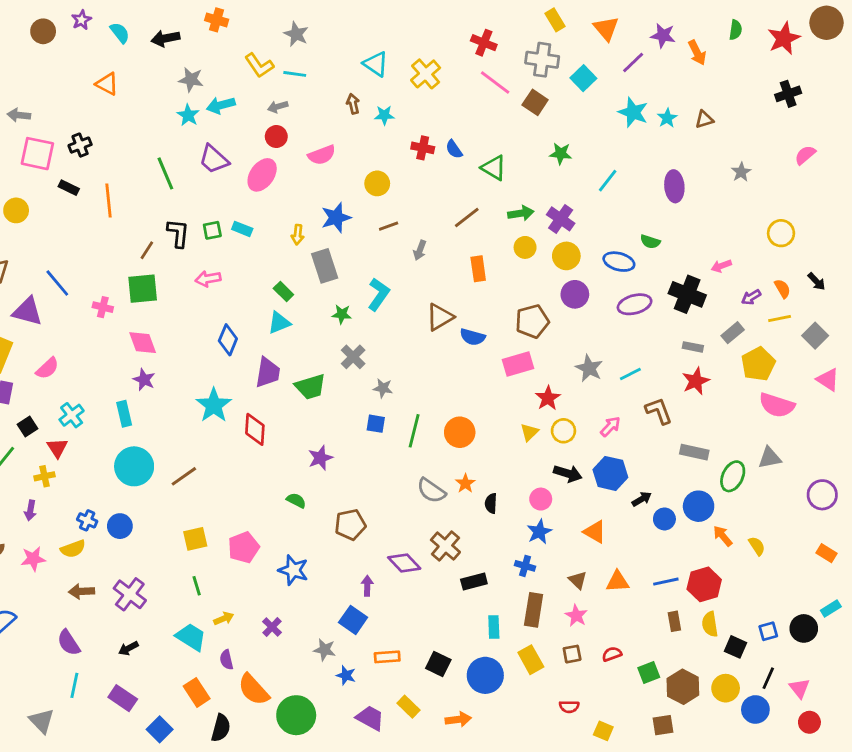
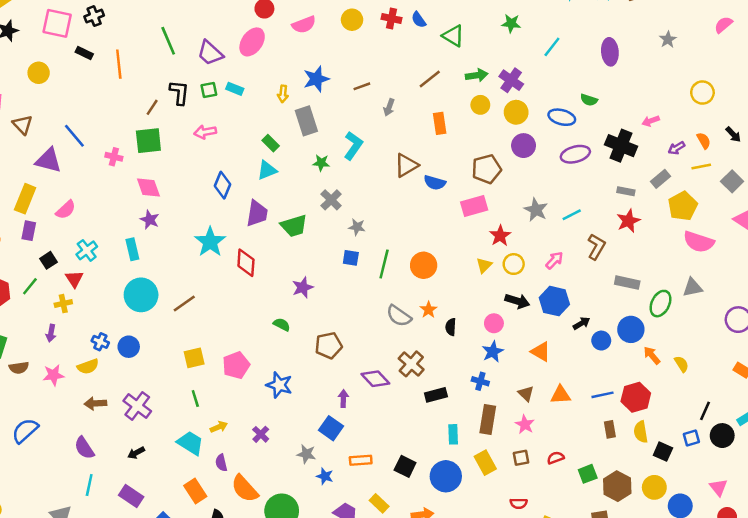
purple trapezoid: (214, 159) -> (210, 53), moved
yellow circle: (377, 183) -> (352, 20), moved
brown L-shape: (659, 411) -> (596, 247), turned 50
black line: (768, 678) -> (705, 411), moved

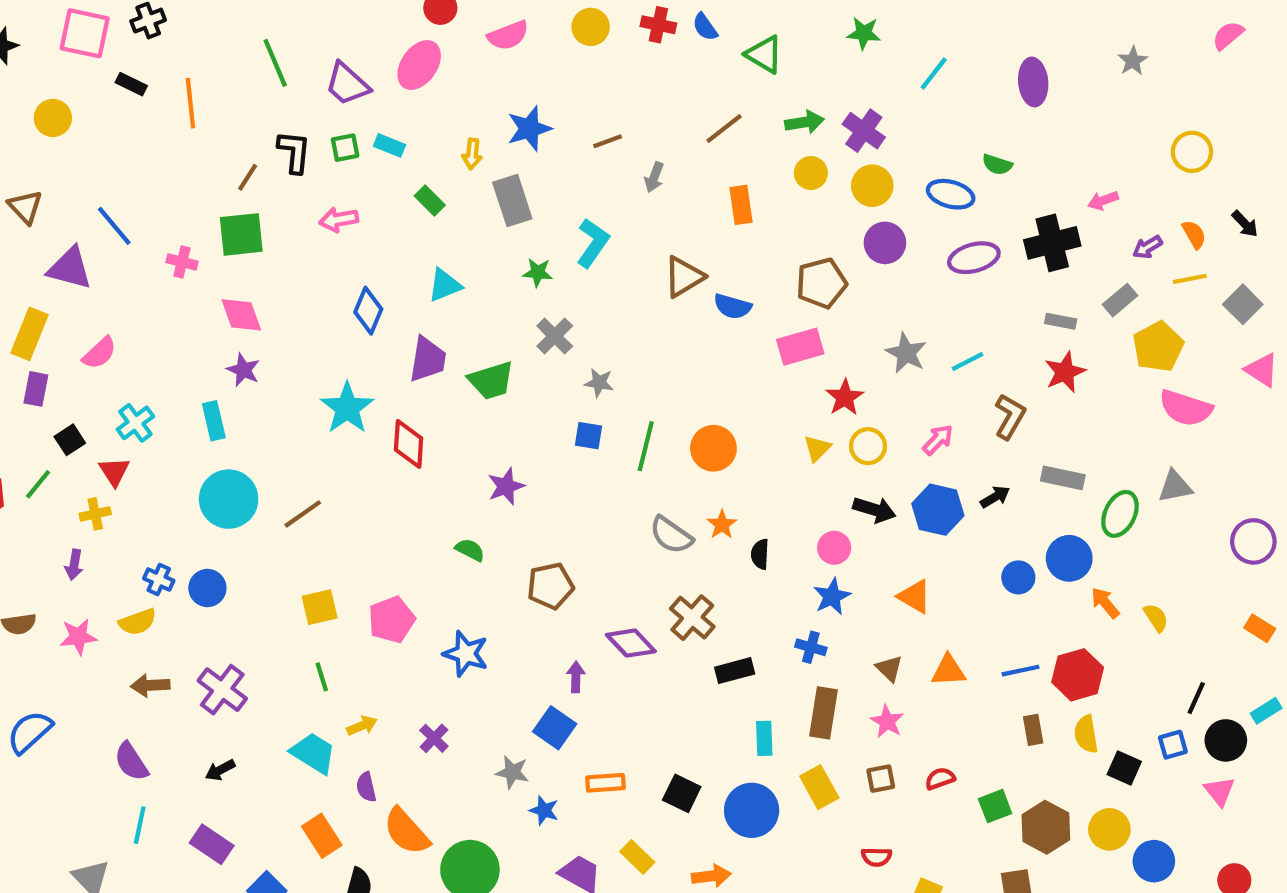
green rectangle: (271, 143) -> (430, 201), moved
black cross: (621, 146) -> (1052, 243), turned -36
black arrow: (582, 323) -> (995, 497), moved
pink triangle: (718, 487) -> (1219, 791), moved

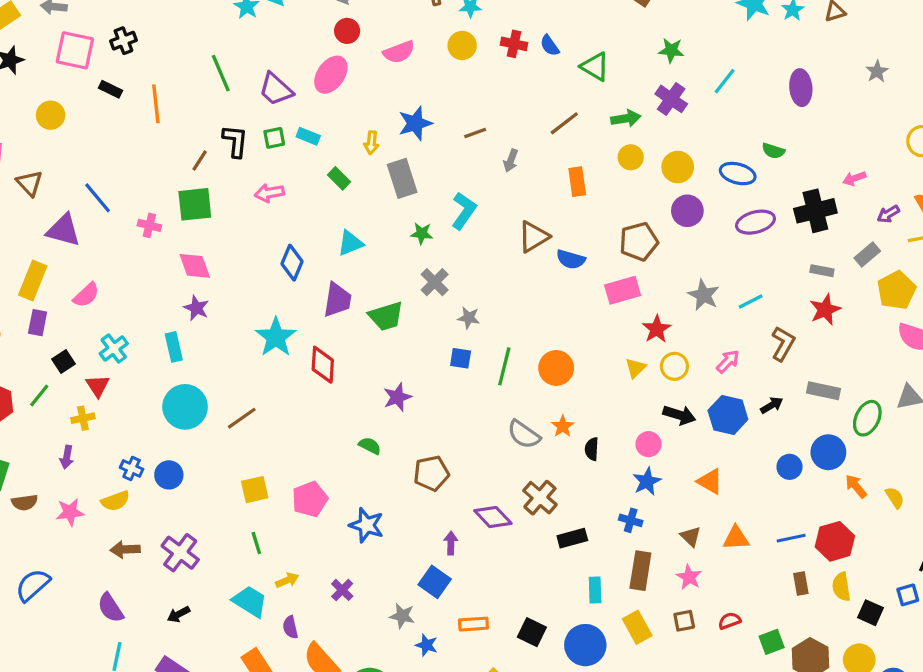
purple cross: (864, 131) -> (671, 99), moved

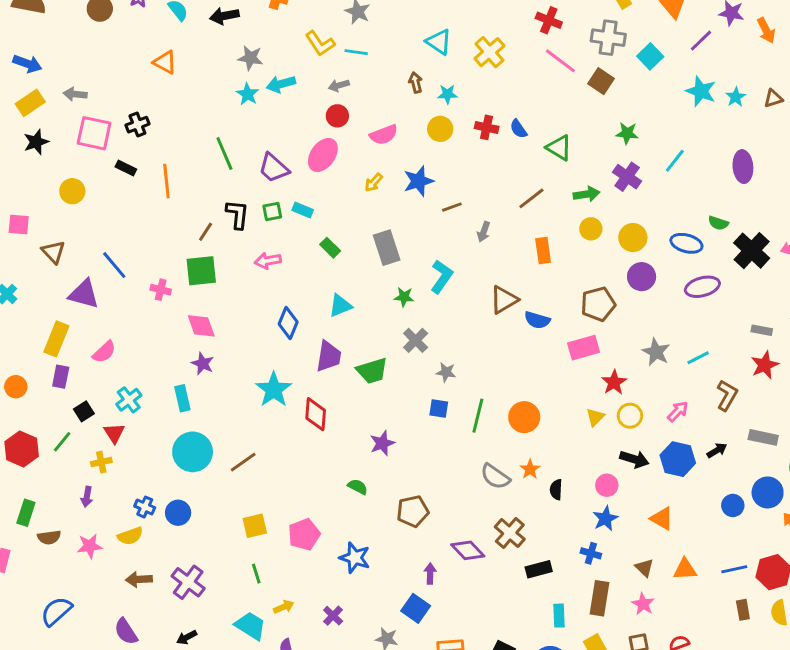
blue star: (415, 123) -> (418, 181), moved
yellow arrow: (371, 143) -> (374, 182), moved, turned 36
black cross: (815, 211) -> (752, 251), moved, turned -33

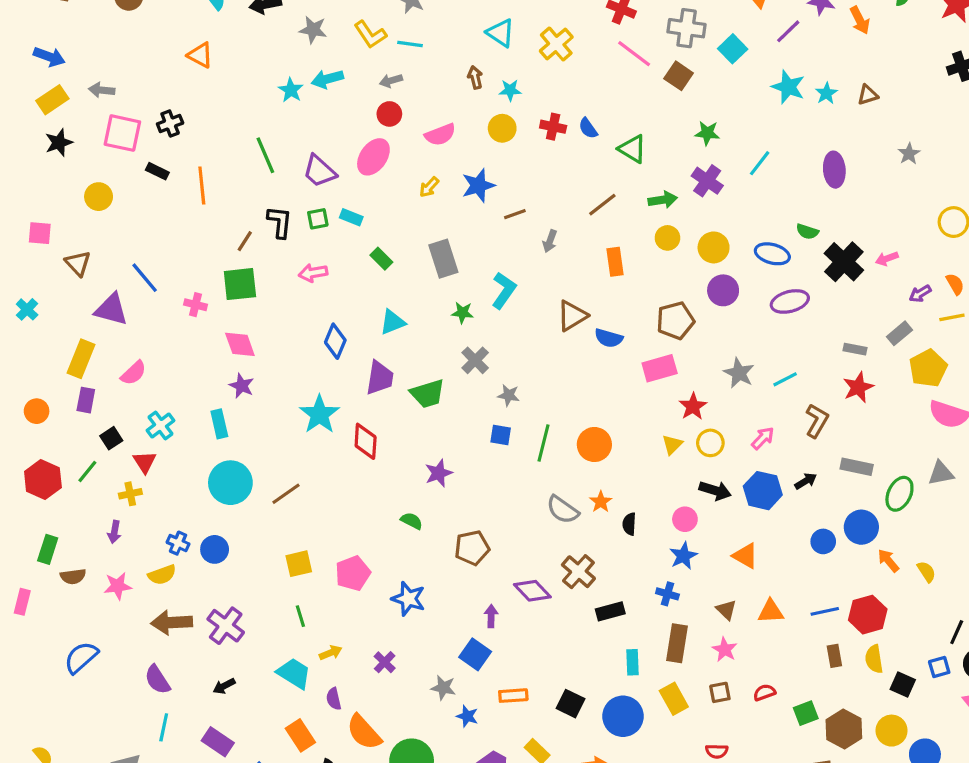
gray star: (250, 58) -> (313, 30), moved
brown arrow: (139, 579) -> (172, 623), size x1.4

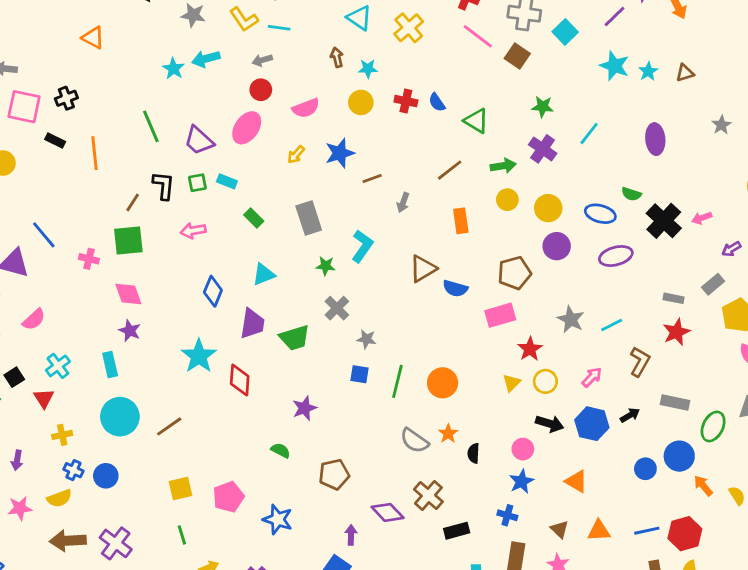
yellow cross: (130, 494) -> (62, 435), moved

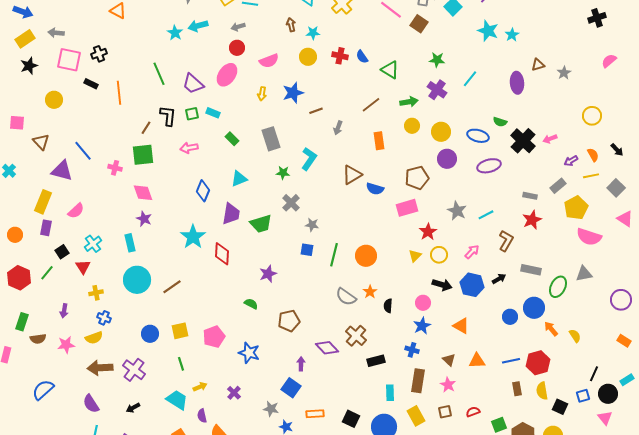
brown triangle: (685, 73) -> (538, 65), moved
yellow arrow: (296, 155) -> (262, 94), turned -32
blue circle: (106, 476) -> (150, 334), moved

